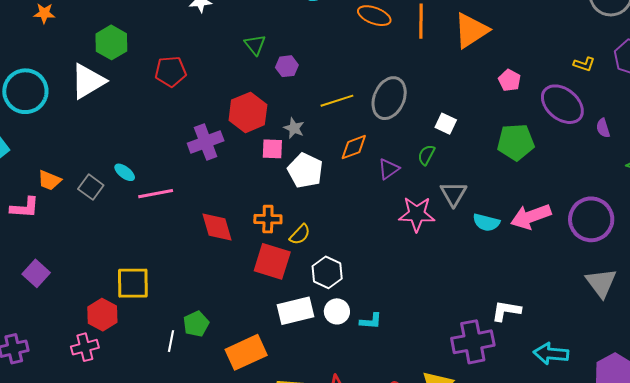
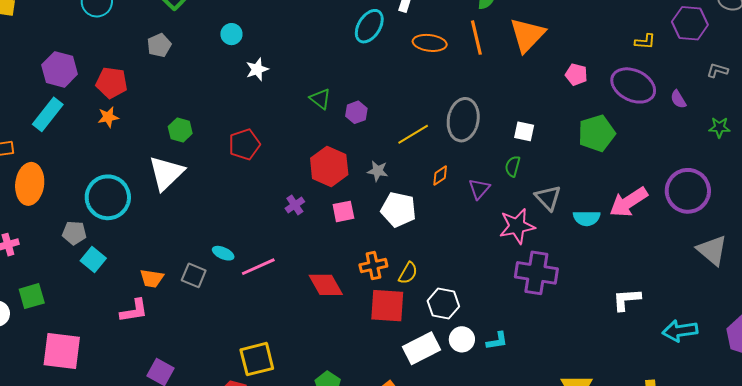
green hexagon: (111, 42) -> (180, 130), size x0.7
purple cross: (206, 142) -> (295, 205), size x0.6
orange diamond: (354, 147) -> (440, 175), size x0.7
pink square: (272, 149) -> (343, 211), moved
purple cross: (473, 342) -> (536, 273), moved, turned 33

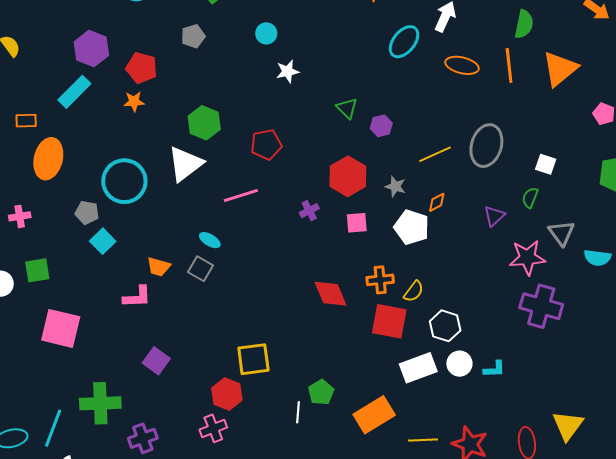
green hexagon: (180, 130) -> (204, 123), size x1.4
orange diamond: (440, 175) -> (437, 202), moved
cyan ellipse: (223, 253) -> (210, 240), moved
pink line: (258, 267) -> (241, 195), moved

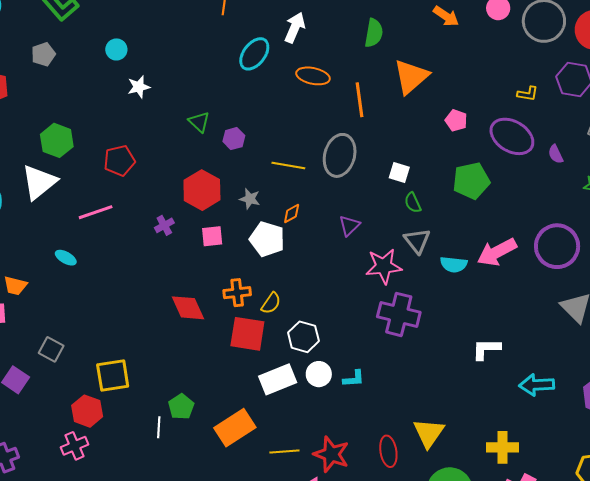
orange line: (509, 65) -> (360, 100), moved
yellow line: (435, 154) -> (288, 166), turned 36
green semicircle: (530, 198) -> (413, 203), moved, turned -45
gray square: (201, 269) -> (51, 349), moved

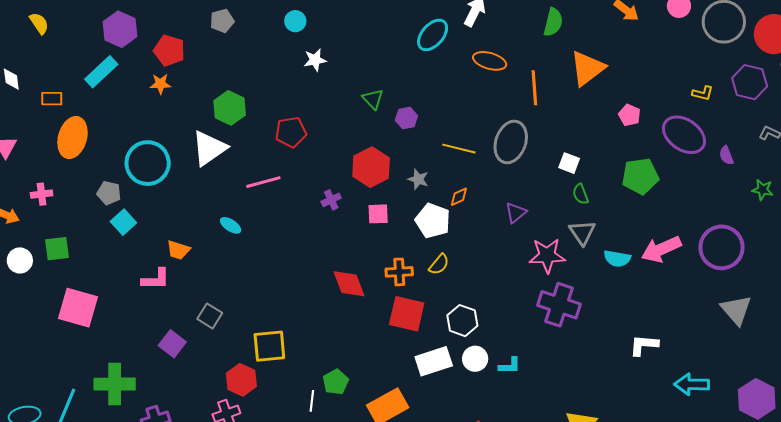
yellow semicircle: (271, 303) -> (439, 264), moved

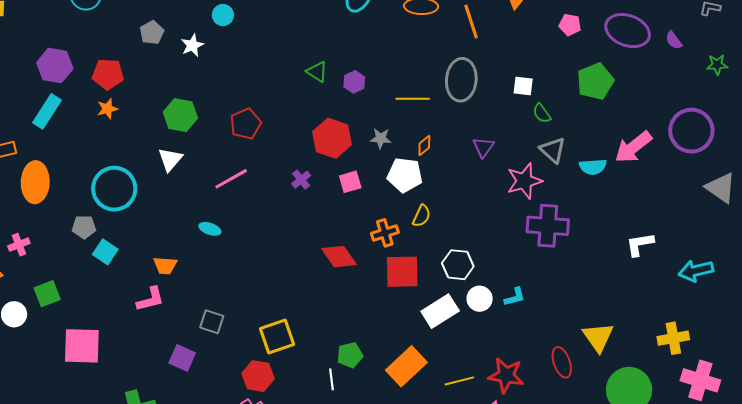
white star: (315, 60) -> (192, 45), moved
white triangle: (209, 148) -> (170, 159), size x0.7
green pentagon: (336, 382) -> (350, 355), turned 30

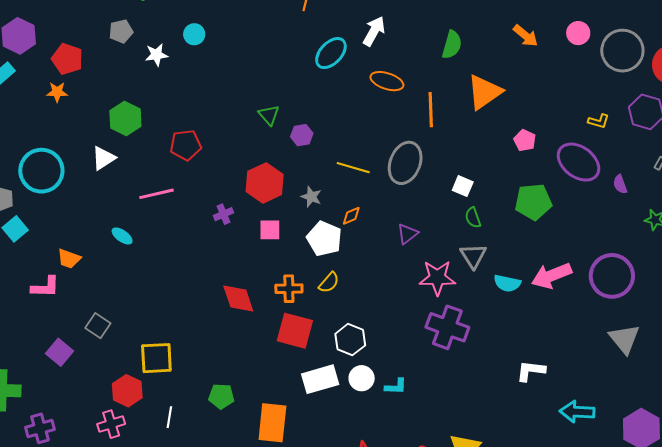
orange rectangle: (406, 366) -> (272, 423), turned -57
white line: (332, 379) -> (169, 417), moved

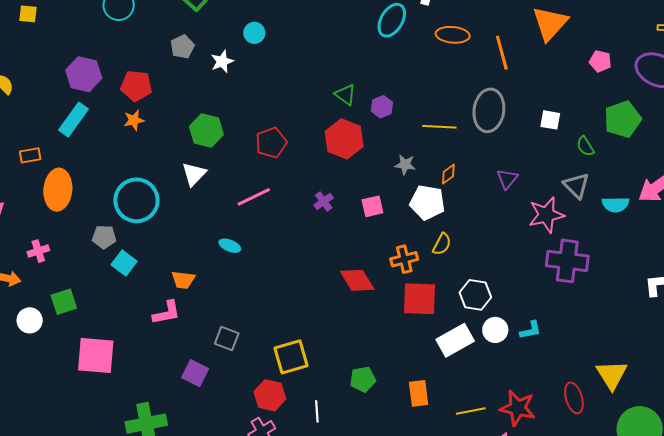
red hexagon: (265, 183) -> (344, 139), moved
green semicircle: (473, 218) -> (585, 146), moved
orange rectangle: (272, 423) -> (419, 393), size x0.7

